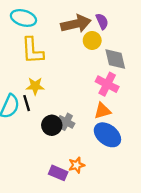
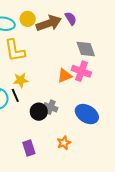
yellow circle: (92, 40) -> (28, 19), moved
orange triangle: (102, 111) -> (65, 76), moved
purple rectangle: (58, 173) -> (29, 148), moved, turned 56

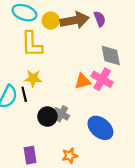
yellow circle: (28, 19) -> (51, 21), moved

